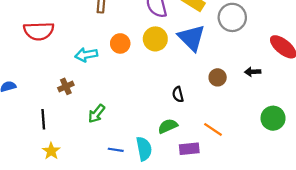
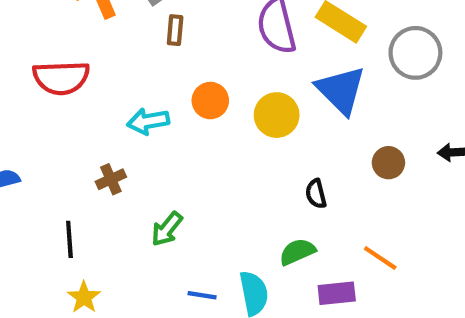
yellow circle: (155, 39) -> (277, 115), moved

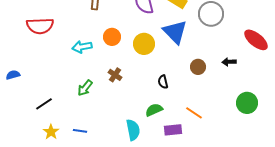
brown cross: (111, 179) -> (115, 75), moved, turned -32
green arrow: (167, 229) -> (85, 88), moved
black line: (69, 239) -> (44, 104), turned 60
blue line: (202, 295) -> (80, 131), moved

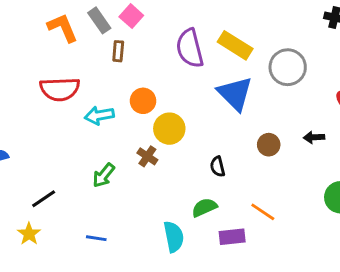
red semicircle: (40, 26) -> (60, 89), moved
yellow circle: (144, 44) -> (169, 129), moved
yellow star: (51, 132) -> (29, 234), moved

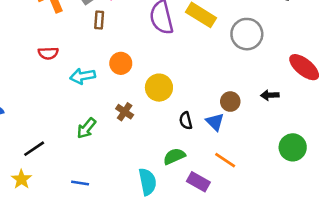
red semicircle: (60, 89) -> (48, 53), size x0.6
blue triangle: (235, 94) -> (215, 122), moved, size x0.6
yellow circle: (169, 129) -> (159, 88), moved
purple rectangle: (232, 237) -> (198, 182), turned 35

